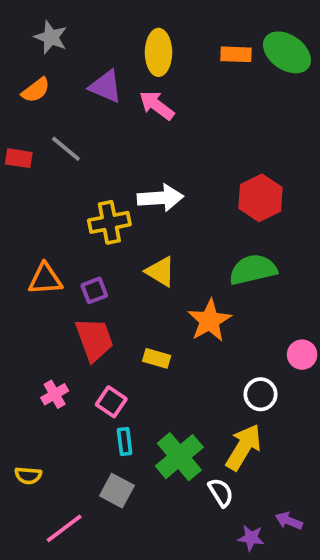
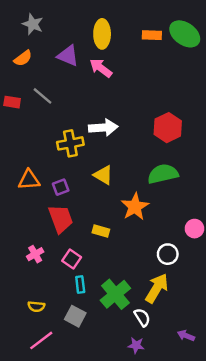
yellow semicircle: (28, 475) -> (36, 306), moved
purple star: (251, 538) -> (136, 345), moved

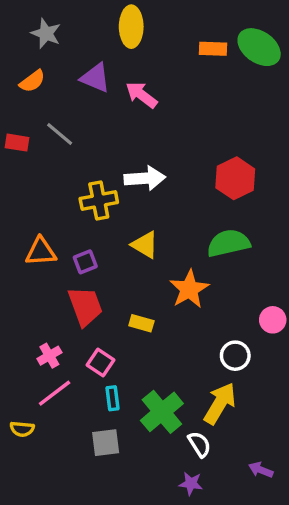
yellow ellipse: (102, 34) -> (131, 27), moved
yellow semicircle: (36, 306) -> (22, 429), moved
gray square: (75, 316) -> (106, 443), turned -35
pink line: (41, 340) -> (55, 393), moved

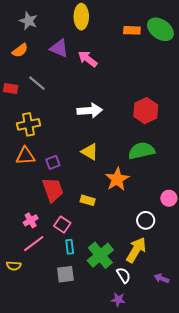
yellow cross: (99, 201) -> (28, 124), moved
purple arrow: (261, 470) -> (162, 278), moved

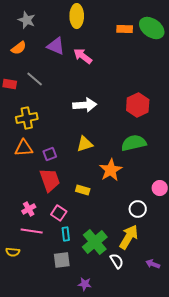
yellow triangle: (90, 152) -> (85, 144), turned -48
pink line: (34, 244) -> (32, 231), turned 45
purple star: (118, 300) -> (85, 284), moved

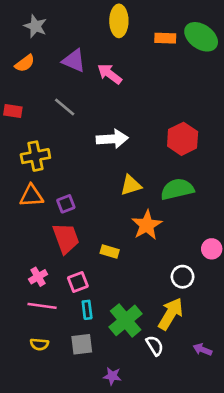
yellow ellipse: (77, 16) -> (119, 21), moved
gray line: (35, 79) -> (65, 107), moved
yellow triangle: (85, 144) -> (131, 185), moved
pink square: (59, 213) -> (78, 282), turned 35
yellow semicircle: (13, 252) -> (39, 344), moved

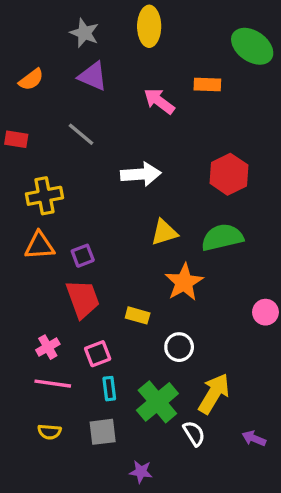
gray star: (35, 26) -> (84, 33), moved
orange rectangle: (165, 38) -> (207, 84), moved
pink arrow: (110, 74) -> (159, 101), moved
white circle: (183, 277) -> (179, 347), moved

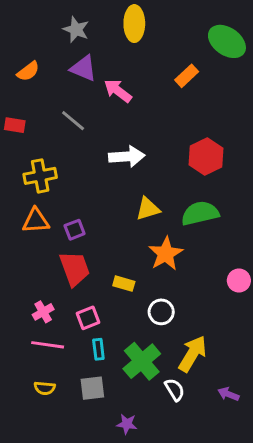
orange rectangle: (207, 84) -> (187, 76), turned -45
pink arrow: (159, 101) -> (118, 91), moved

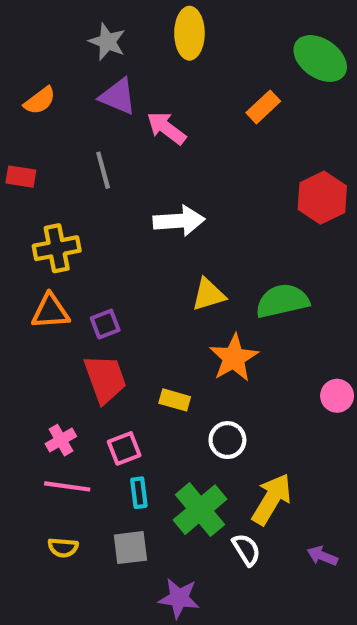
gray line: (73, 121) -> (103, 170), turned 35
red hexagon: (206, 157) -> (322, 198), moved
purple star: (127, 424) -> (179, 598), size x1.4

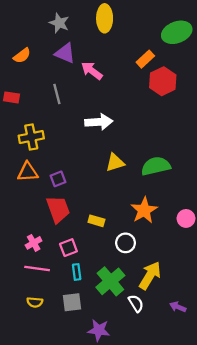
green ellipse: (320, 58) -> (177, 32), turned -56
red hexagon: (322, 198) -> (163, 81), moved
orange star: (234, 358) -> (144, 210), moved

